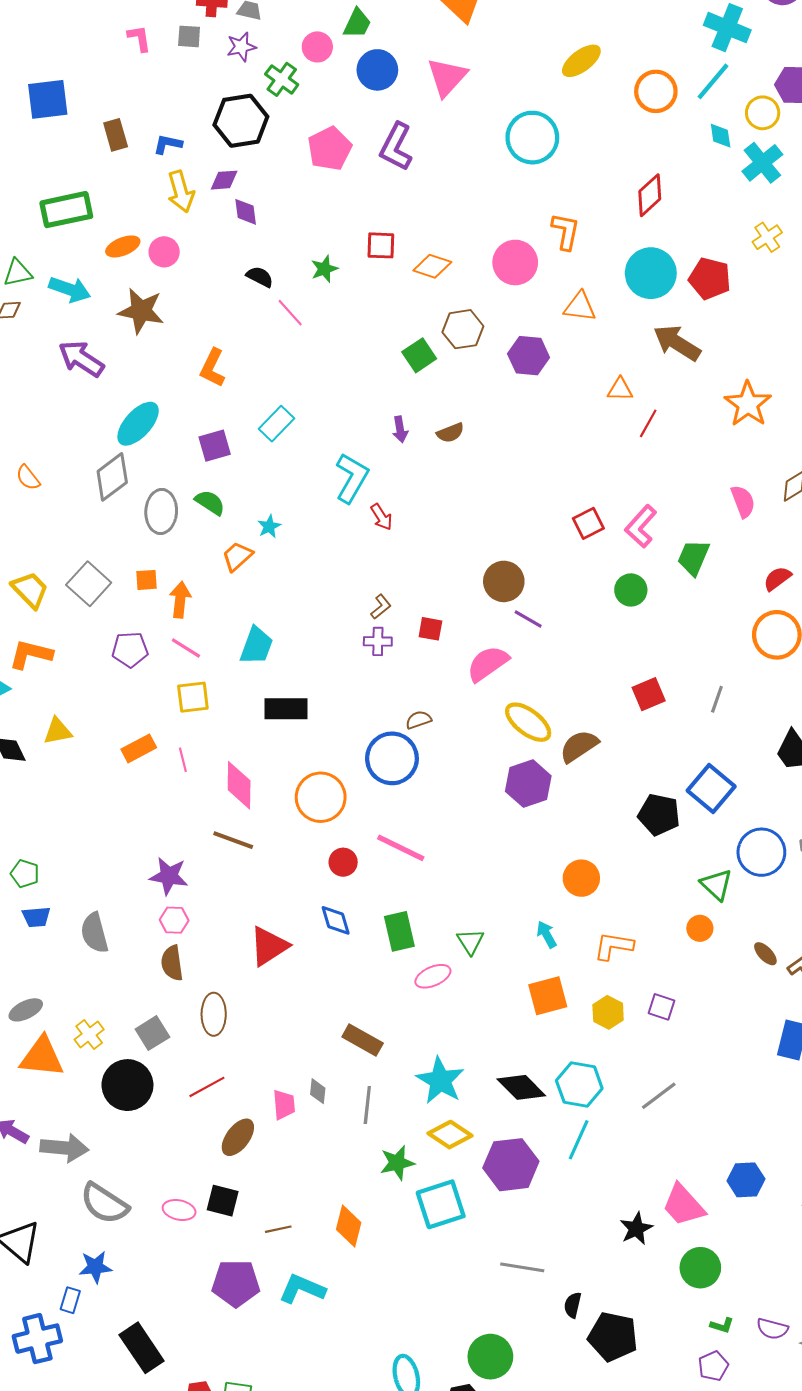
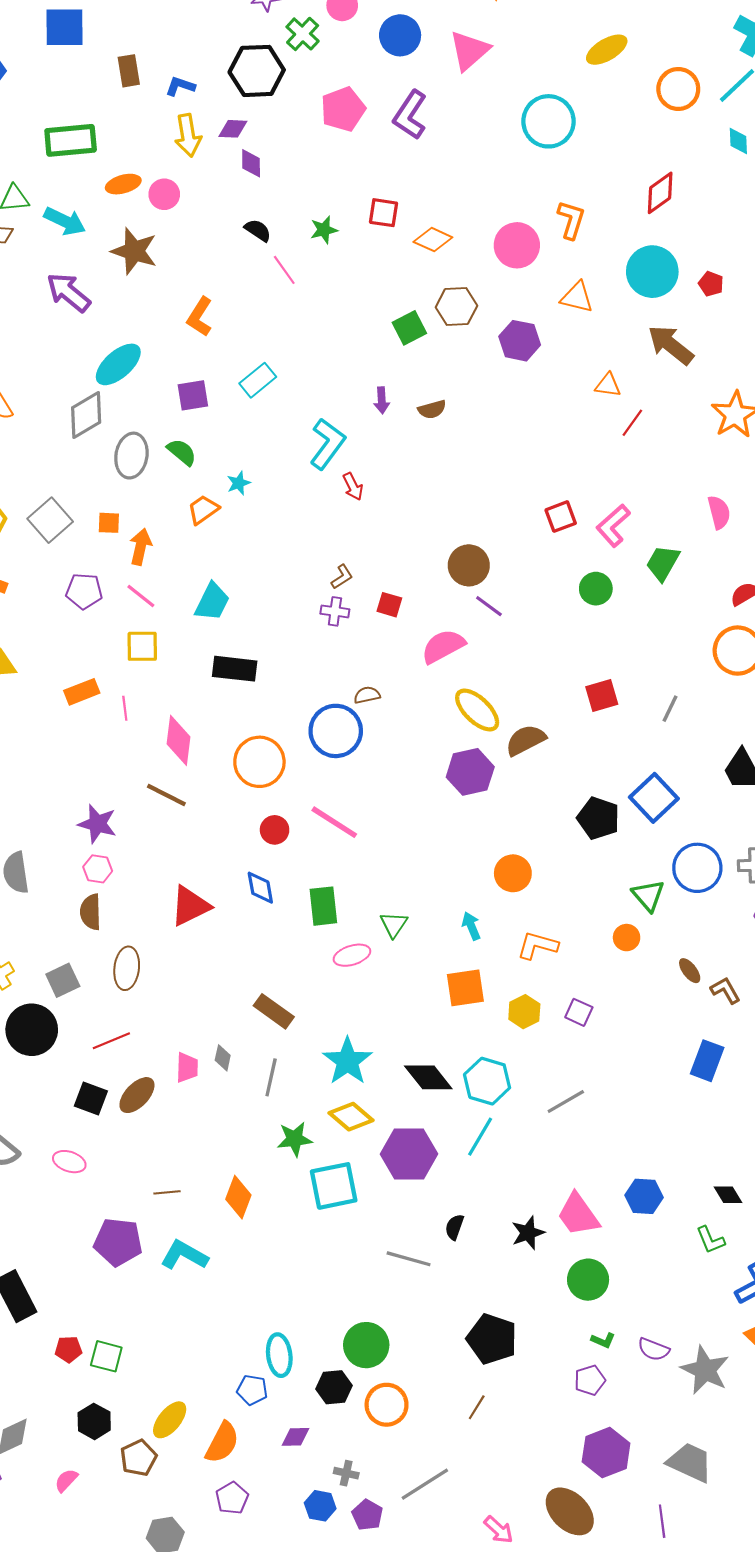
red pentagon: (710, 279) -> (711, 284), size x0.6
black square: (223, 1201) -> (91, 1099), moved
black semicircle: (573, 1305) -> (455, 1227), moved

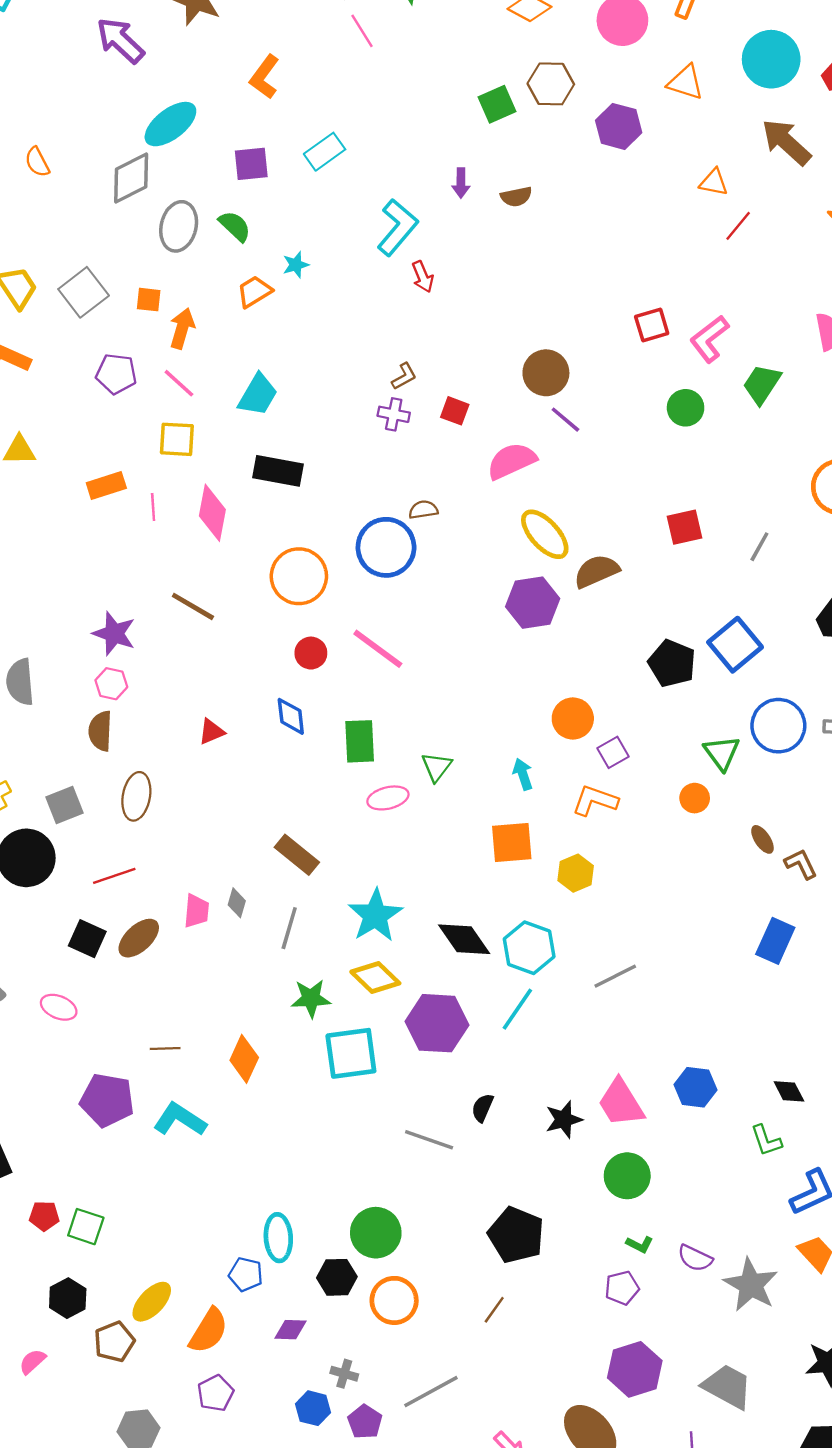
pink diamond: (179, 740) -> (212, 513), moved
red triangle: (190, 906) -> (212, 732), size x0.6
purple square: (579, 1012) -> (613, 752), moved, turned 32

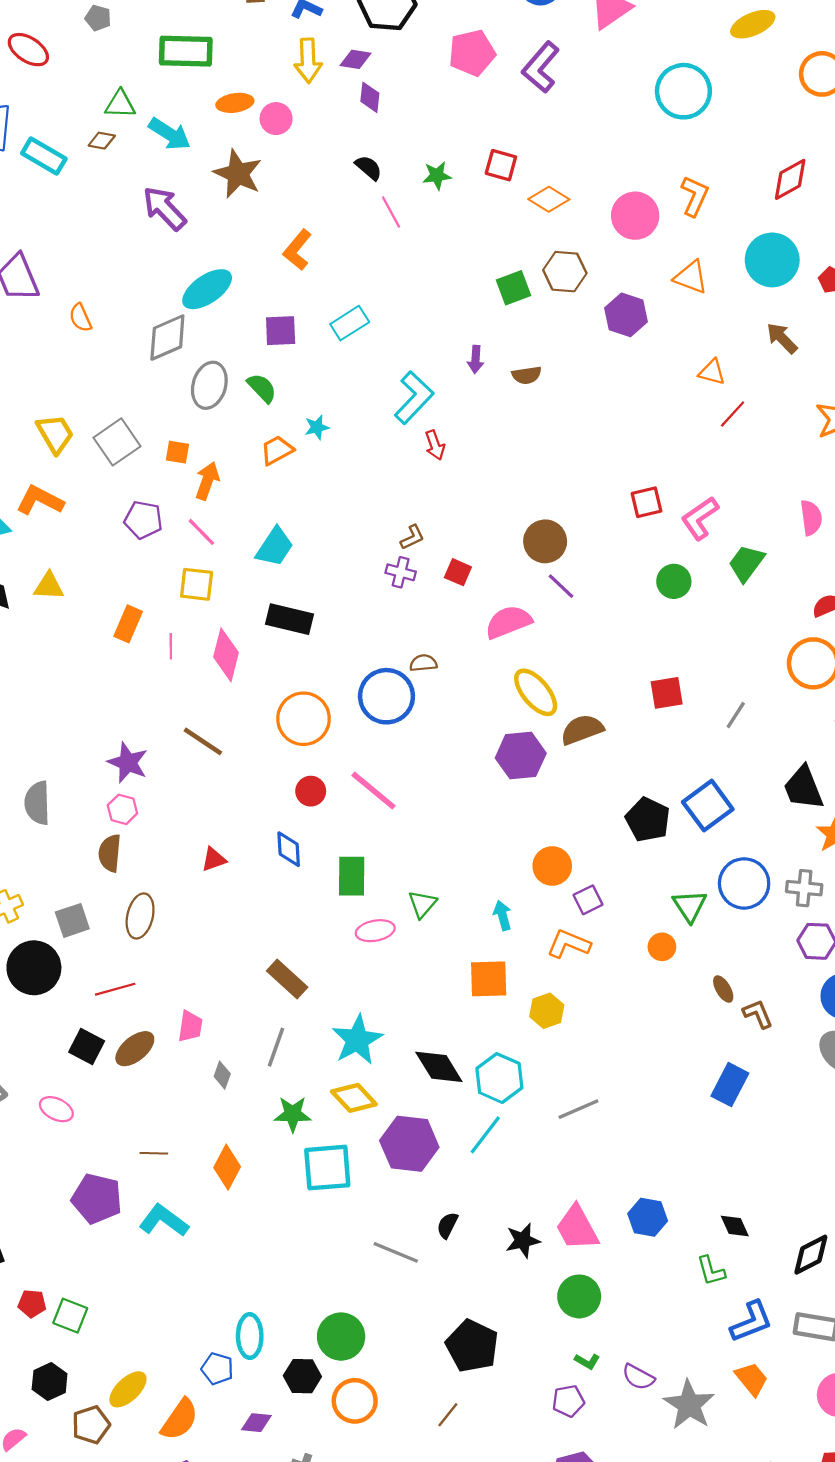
brown arrow: (786, 142) -> (782, 338), size x0.7
orange rectangle: (106, 486) -> (128, 624), turned -52
gray diamond: (237, 903) -> (222, 1075), moved

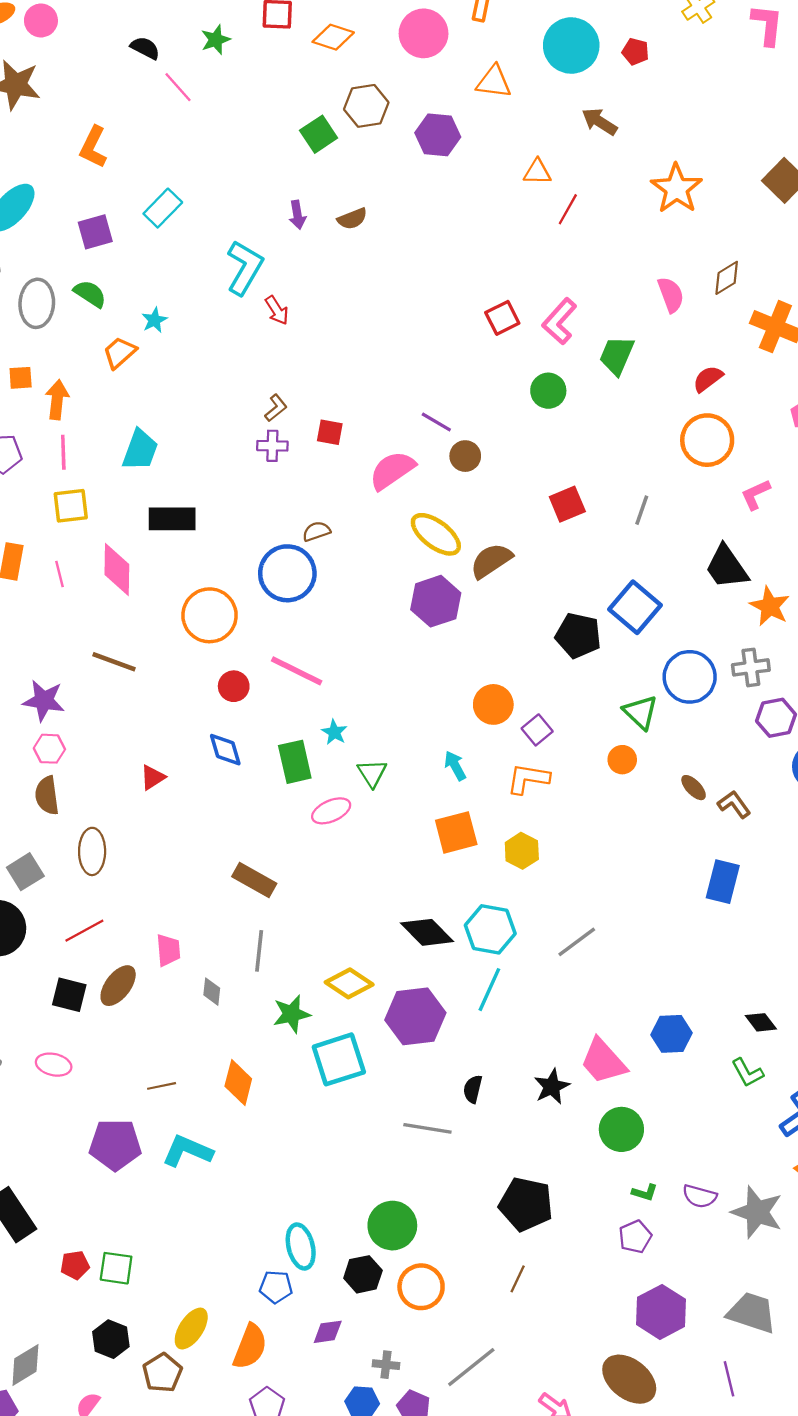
pink line: (201, 532) -> (63, 452), turned 56
brown circle: (545, 541) -> (465, 456), moved, size x0.7
cyan star: (357, 1040) -> (334, 732), moved, size x0.5

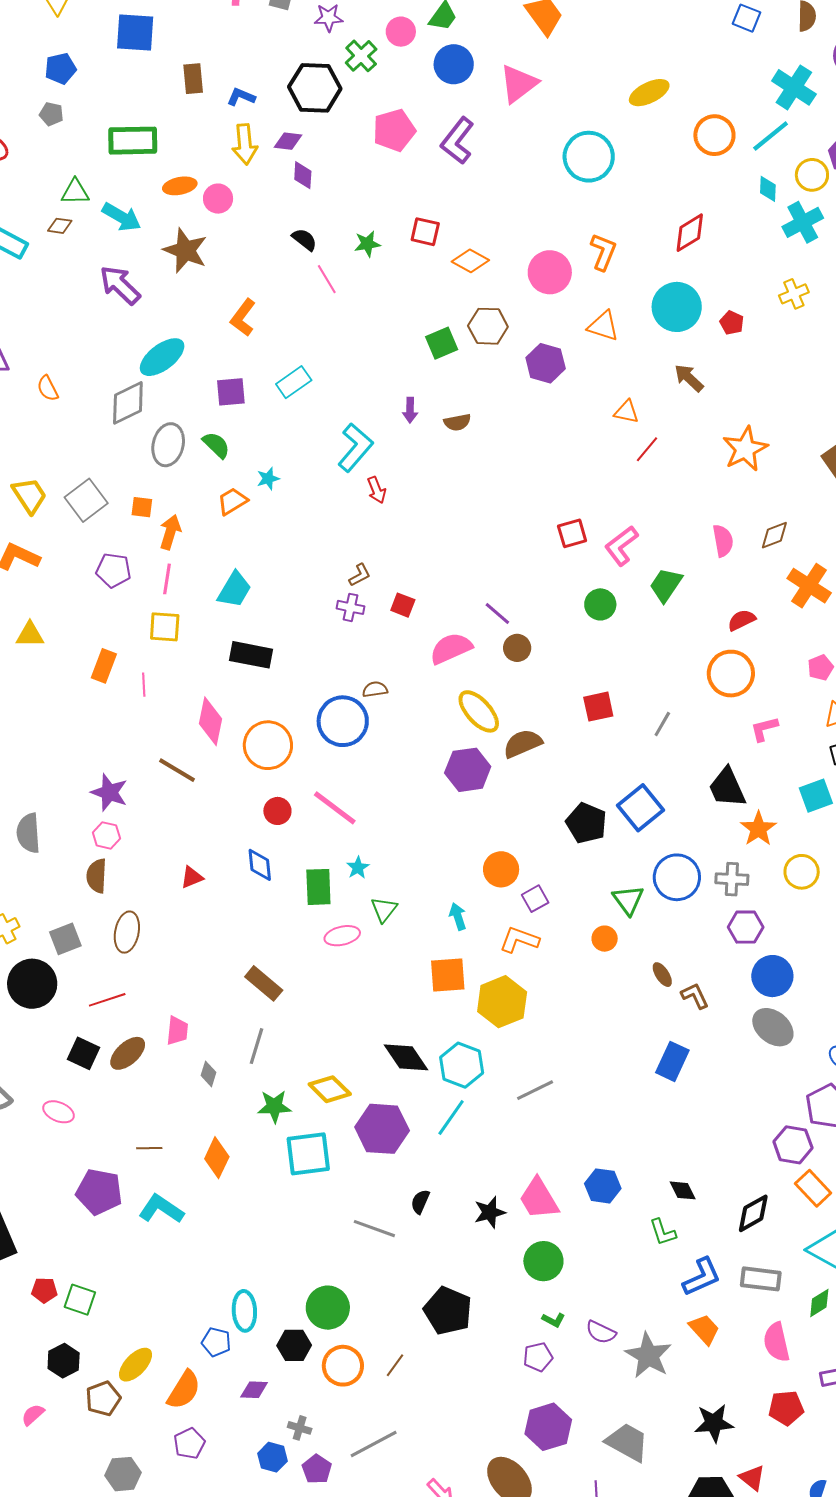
pink diamond: (117, 570) -> (210, 721), moved
yellow hexagon: (522, 851) -> (502, 1002), size x1.6
brown line: (518, 1279) -> (395, 1365), moved

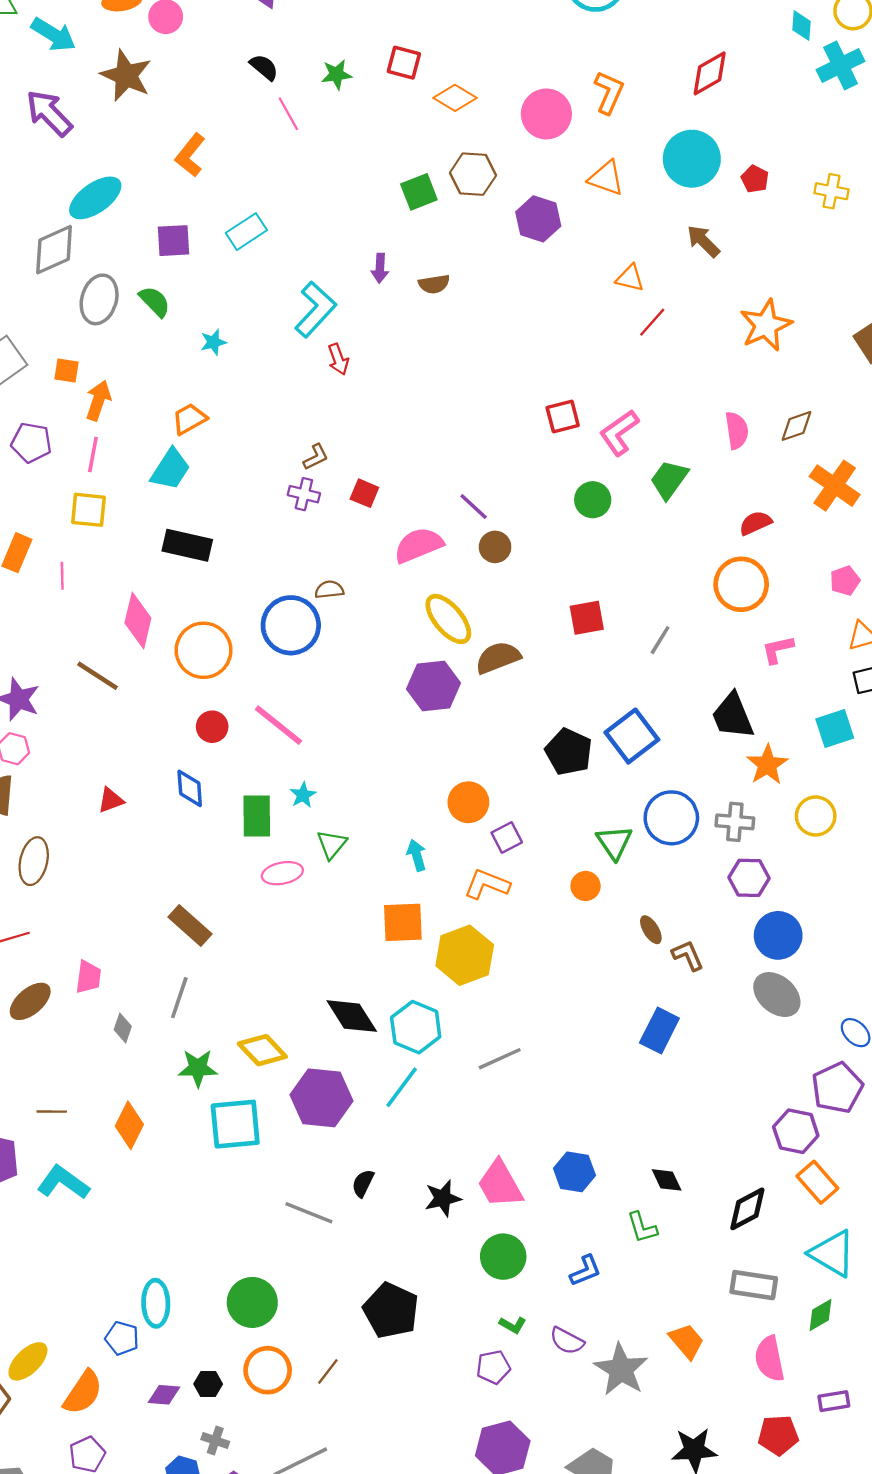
yellow cross: (794, 294) -> (832, 191), moved, turned 32
orange trapezoid: (232, 501) -> (189, 419), moved
blue L-shape: (702, 1277) -> (585, 1271), moved, size x0.7
black hexagon: (294, 1345) -> (208, 1384), moved, size x0.7

